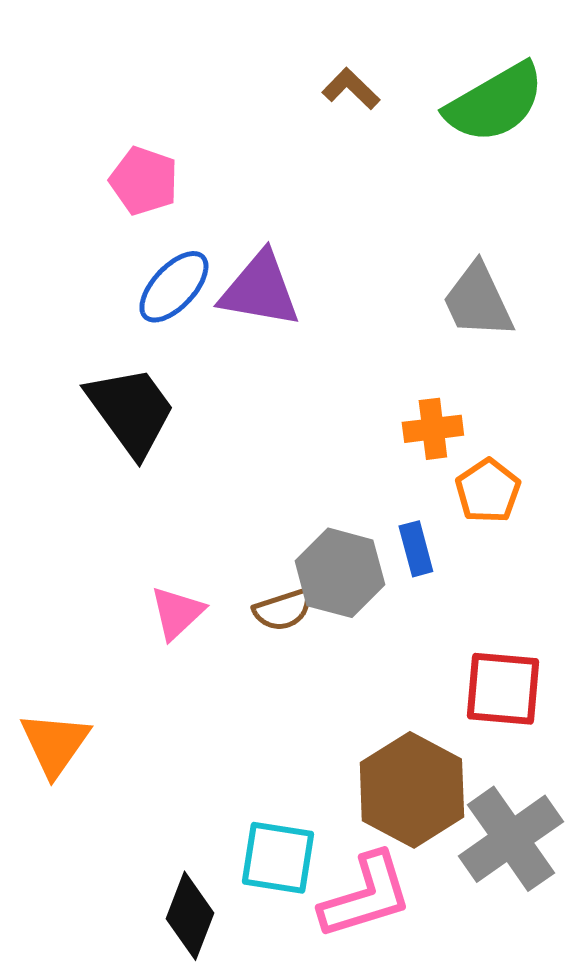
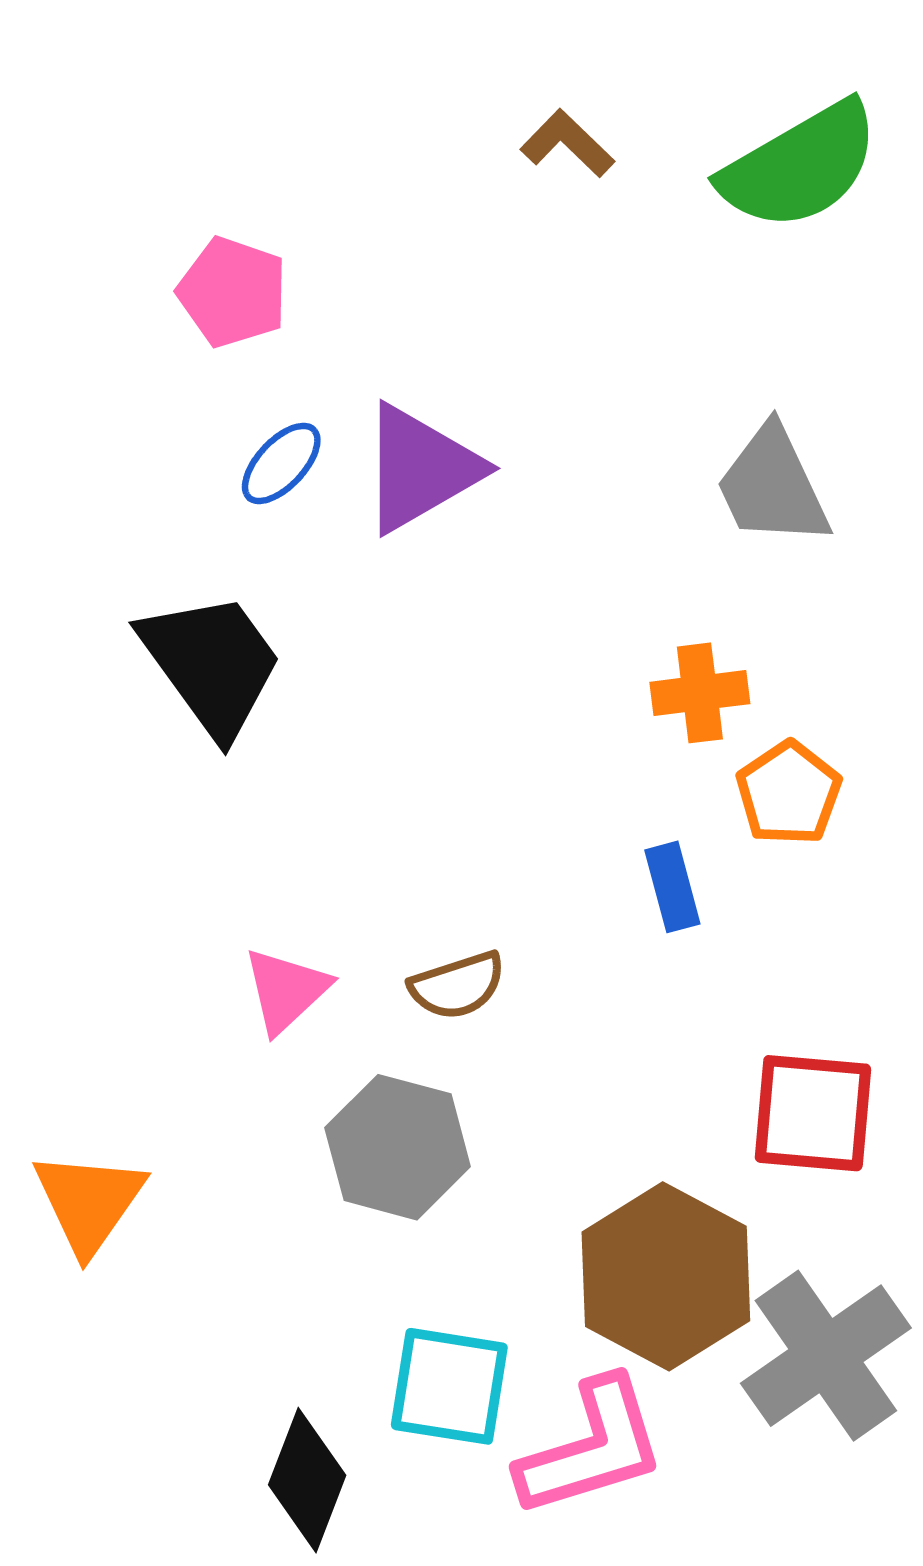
blue ellipse: (174, 287) -> (281, 463), size x0.7
purple triangle: (260, 290) -> (420, 468), turned -40
gray hexagon: (340, 573) -> (398, 1147), moved

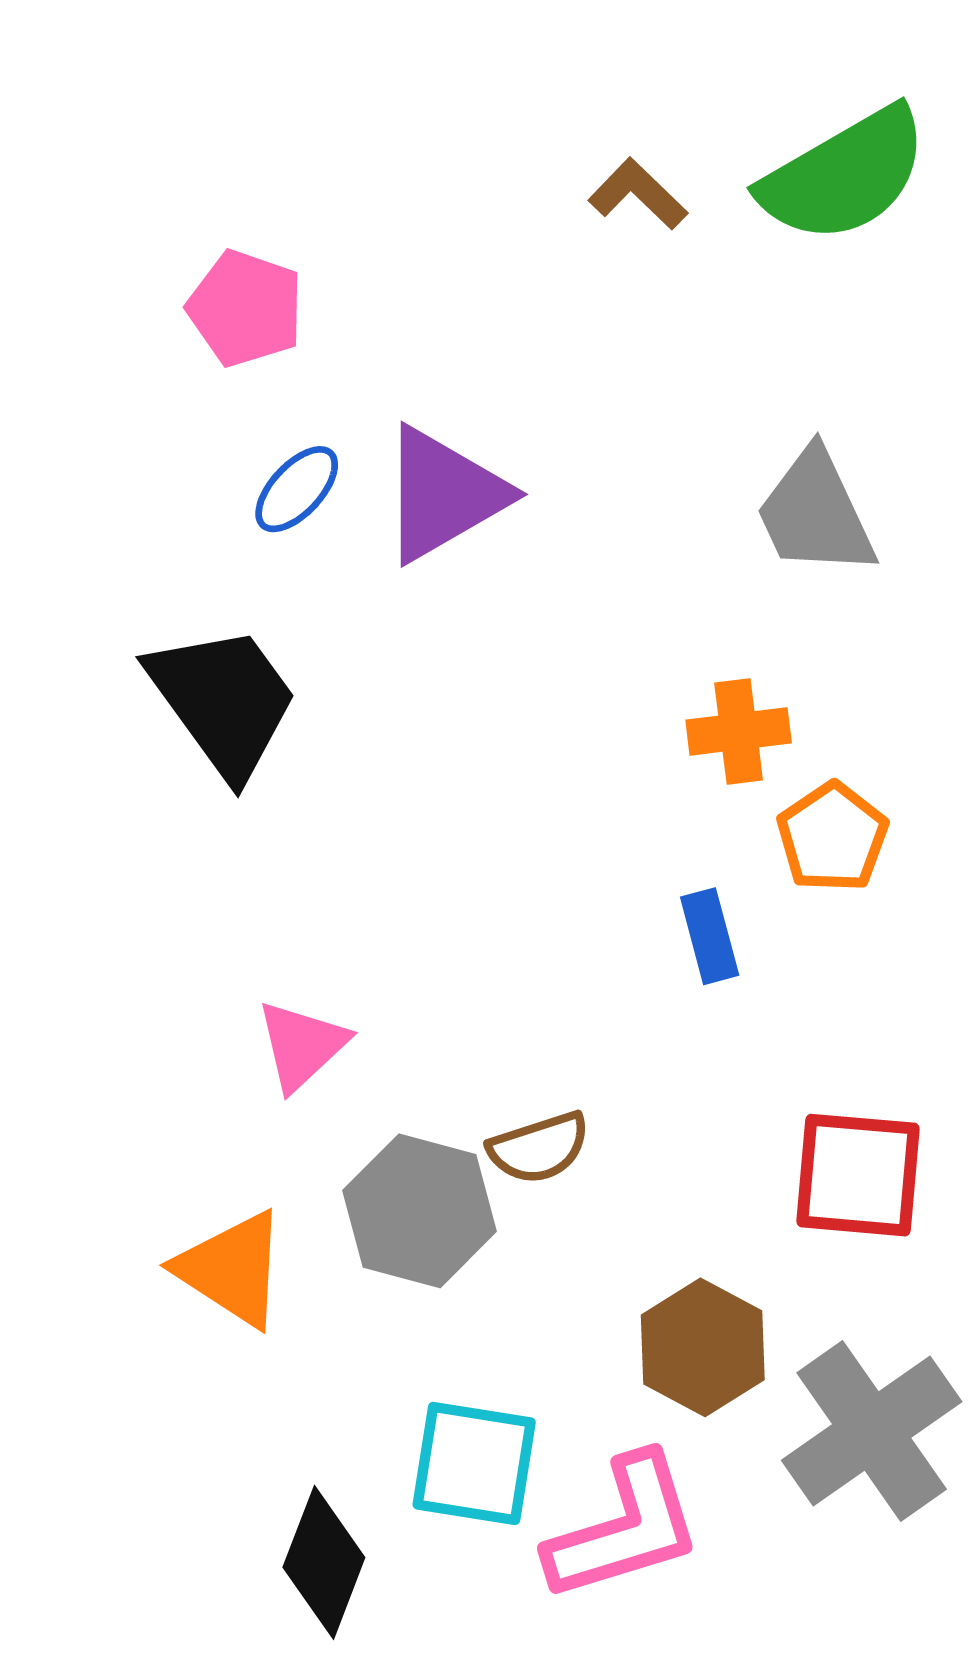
brown L-shape: (567, 143) -> (638, 194), moved
brown semicircle: (457, 986) -> (539, 1148), moved
orange triangle: (89, 1202) -> (232, 1269), moved, turned -32
brown hexagon: (666, 1276) -> (703, 1347), size x0.7

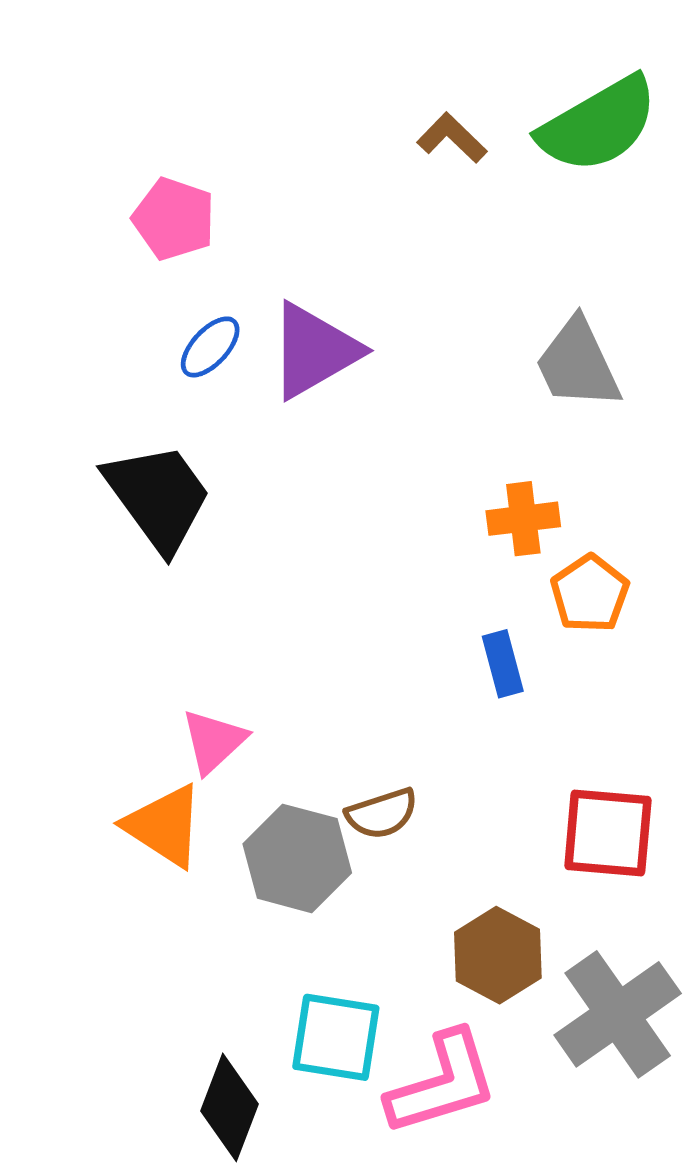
orange triangle: (232, 1269) -> (164, 826), moved

